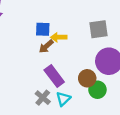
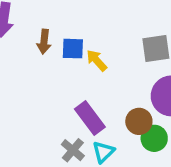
yellow arrow: (59, 37) -> (97, 60), turned 49
brown arrow: (46, 46) -> (44, 42), moved, turned -42

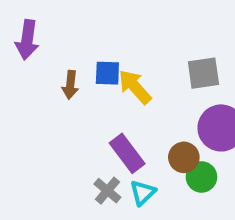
brown arrow: (44, 42) -> (70, 85), moved
yellow arrow: (97, 60) -> (135, 87), size x1.4

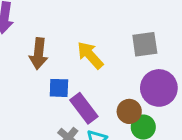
blue square: (107, 73) -> (59, 88), moved
brown arrow: (70, 85) -> (39, 54), size x1.4

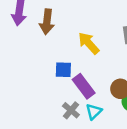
brown arrow: (39, 54) -> (47, 22), moved

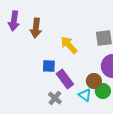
cyan triangle: (94, 112) -> (85, 95), moved, turned -40

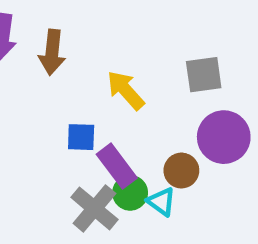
green circle: (103, 91) -> (130, 193), moved
gray cross: (55, 98) -> (94, 208), size x1.5

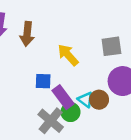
cyan triangle: (161, 202) -> (85, 100), moved

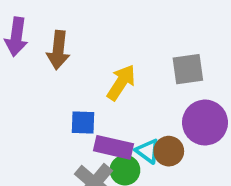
yellow arrow: (68, 55) -> (121, 82), turned 75
purple rectangle: (63, 97) -> (114, 147), turned -40

